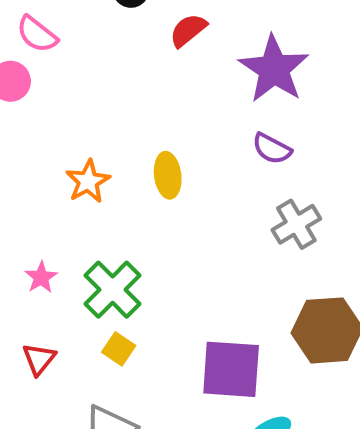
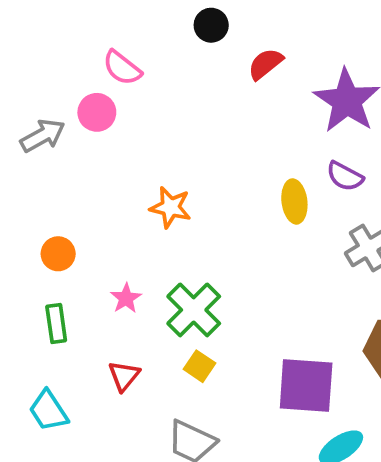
yellow ellipse: (168, 175) -> (294, 201), moved
orange star: (88, 181) -> (170, 207), turned -30

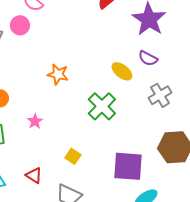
yellow ellipse: (294, 201) -> (122, 71), turned -45
green cross: (194, 310) -> (102, 106), moved
red triangle: (124, 376) -> (34, 175), moved, turned -36

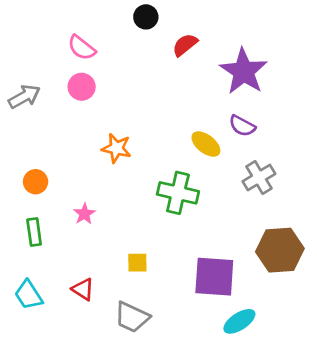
pink circle: (20, 25) -> (82, 87), moved
green cross: (102, 106) -> (178, 193), turned -32
yellow square: (73, 156) -> (137, 263), turned -35

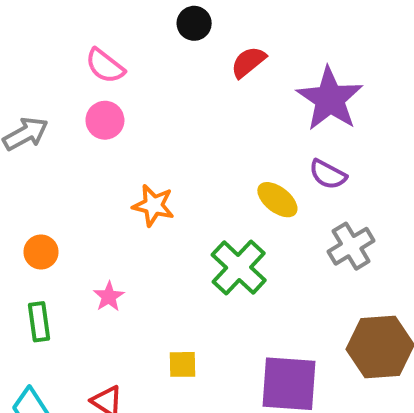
green cross: (178, 193) -> (239, 267), turned 30

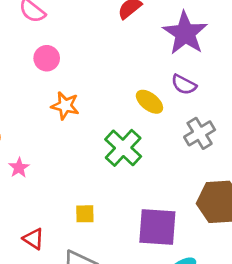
pink circle: (105, 120) -> (47, 58), moved
pink star: (109, 297) -> (19, 168), moved

